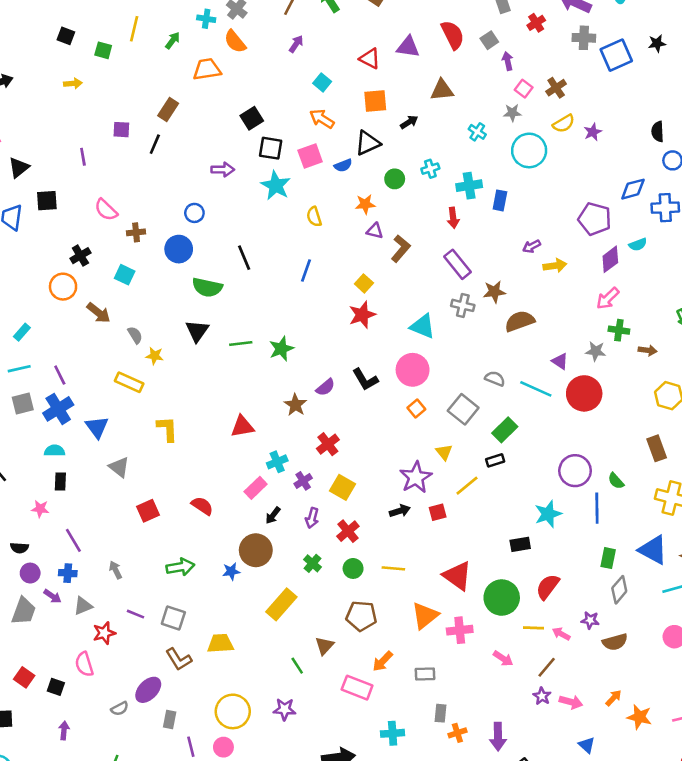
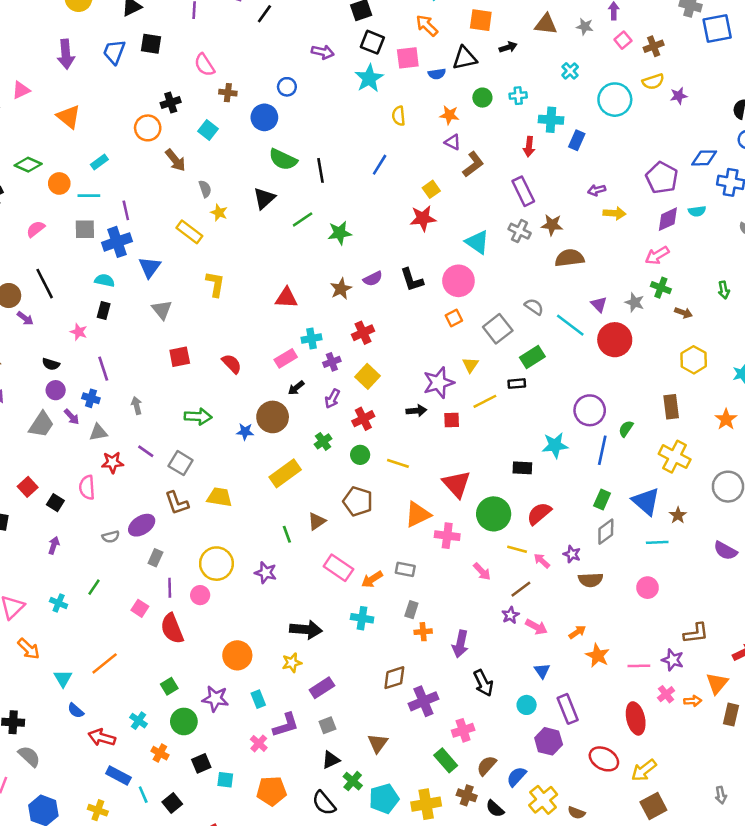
gray star: (512, 113) -> (585, 27), moved
black line: (244, 258) -> (320, 170), moved
green line: (241, 344) -> (303, 219), turned -40
green semicircle: (616, 481) -> (626, 429), turned 63
orange arrow: (383, 661) -> (372, 579), moved

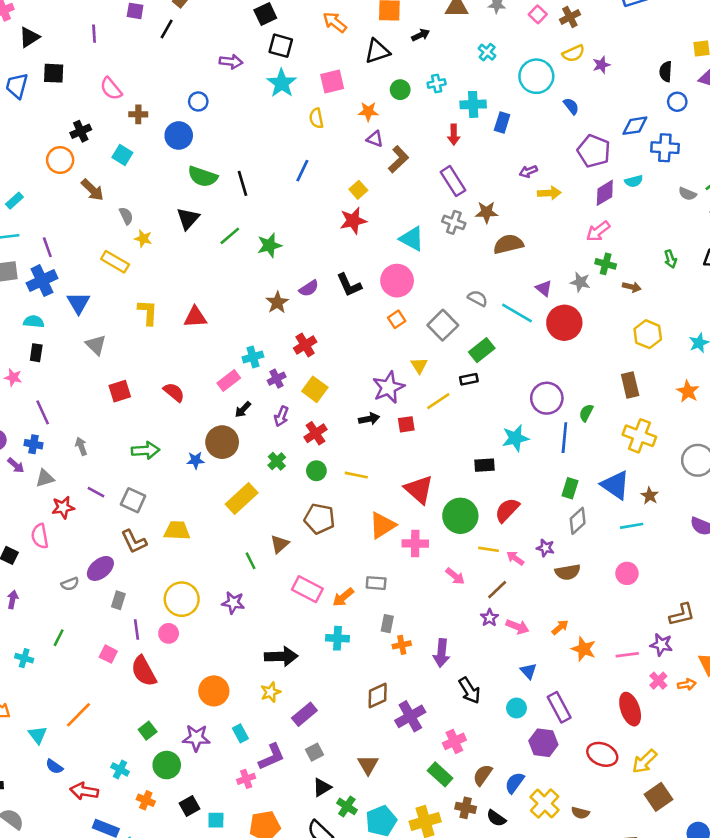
pink square: (408, 58) -> (332, 82), moved
blue semicircle: (437, 74) -> (571, 106), moved, turned -112
red triangle: (286, 298) -> (195, 317), moved
pink cross: (259, 743) -> (246, 779), turned 35

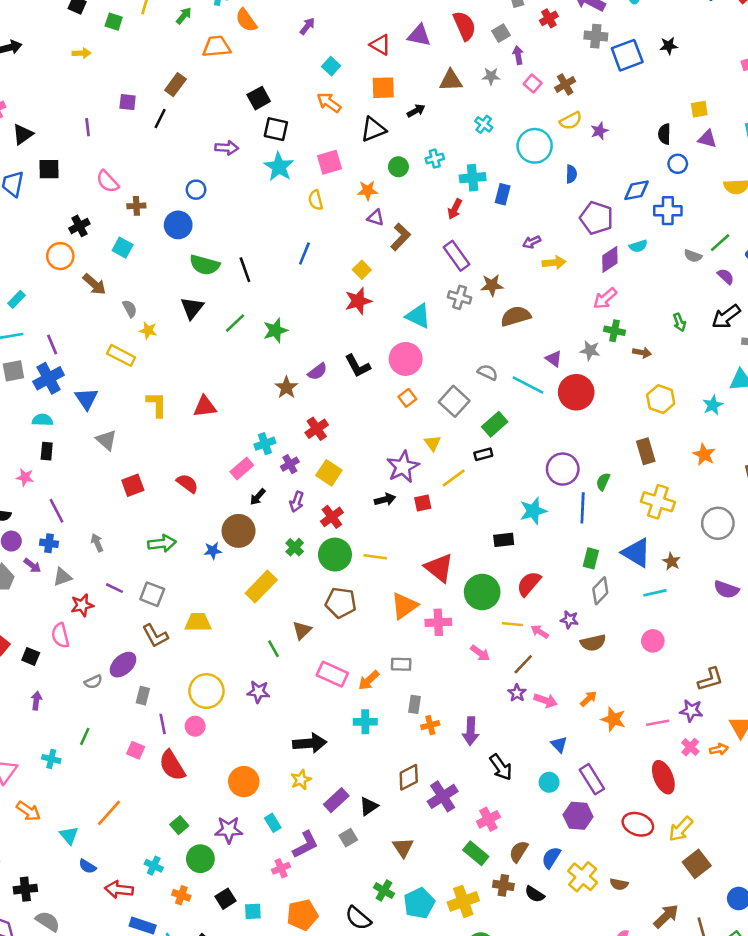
blue semicircle: (571, 106) -> (571, 174), turned 42
red arrow: (454, 135) -> (455, 209), turned 30
green circle: (316, 471) -> (335, 555), size x1.6
black triangle: (322, 787) -> (369, 806), moved

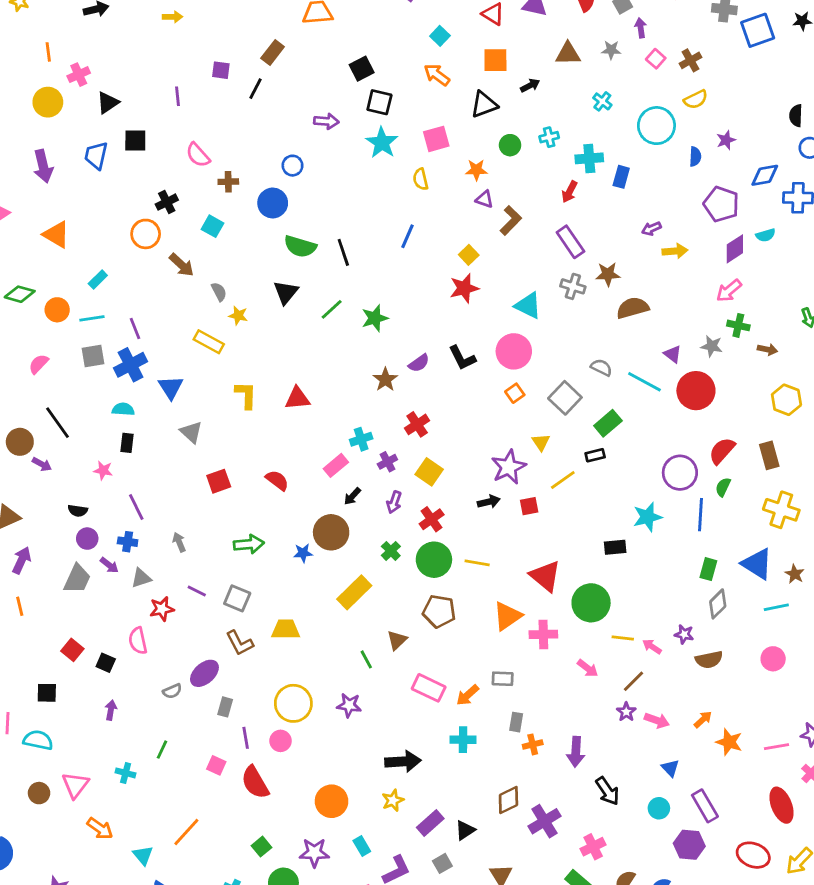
purple star: (599, 131) -> (726, 140), moved
red semicircle: (529, 584) -> (722, 451), moved

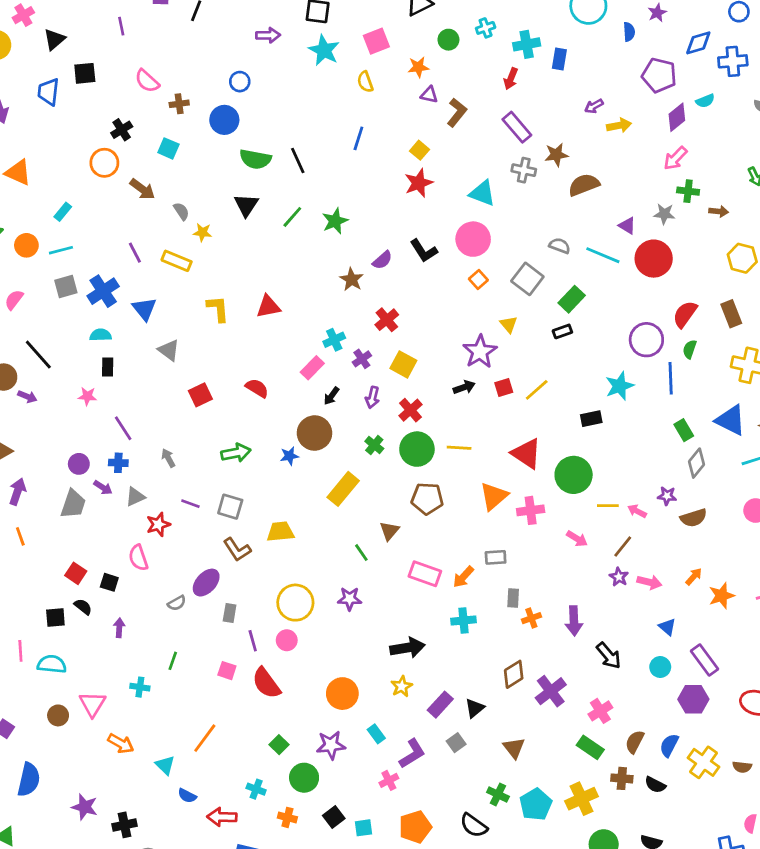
purple line: (135, 329) -> (135, 253), moved
yellow line: (563, 480) -> (537, 390), moved
black semicircle: (78, 511) -> (83, 607), moved, turned -144
green rectangle: (708, 569) -> (684, 430), turned -40
orange star: (729, 742) -> (722, 596), turned -30

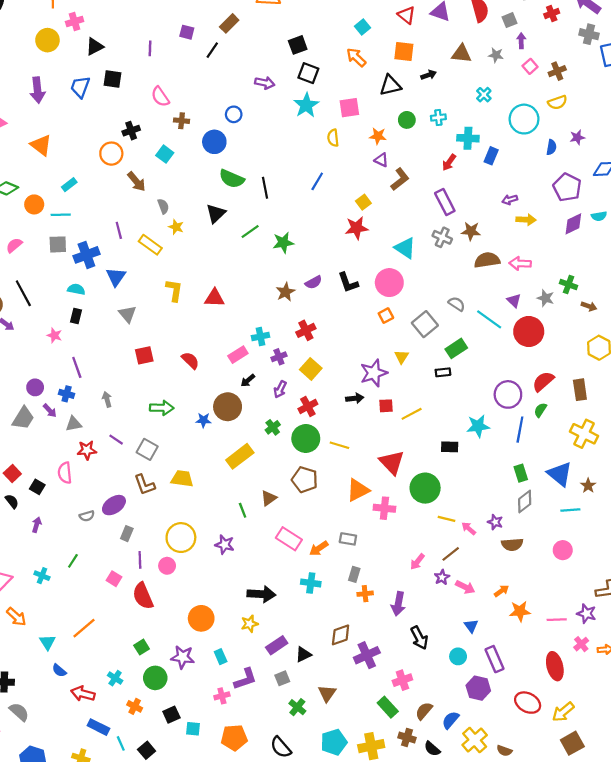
pink arrow: (675, 158) -> (520, 263), moved, turned 35
pink arrow: (577, 539) -> (417, 562), moved, turned 84
green cross: (498, 794) -> (297, 707), moved

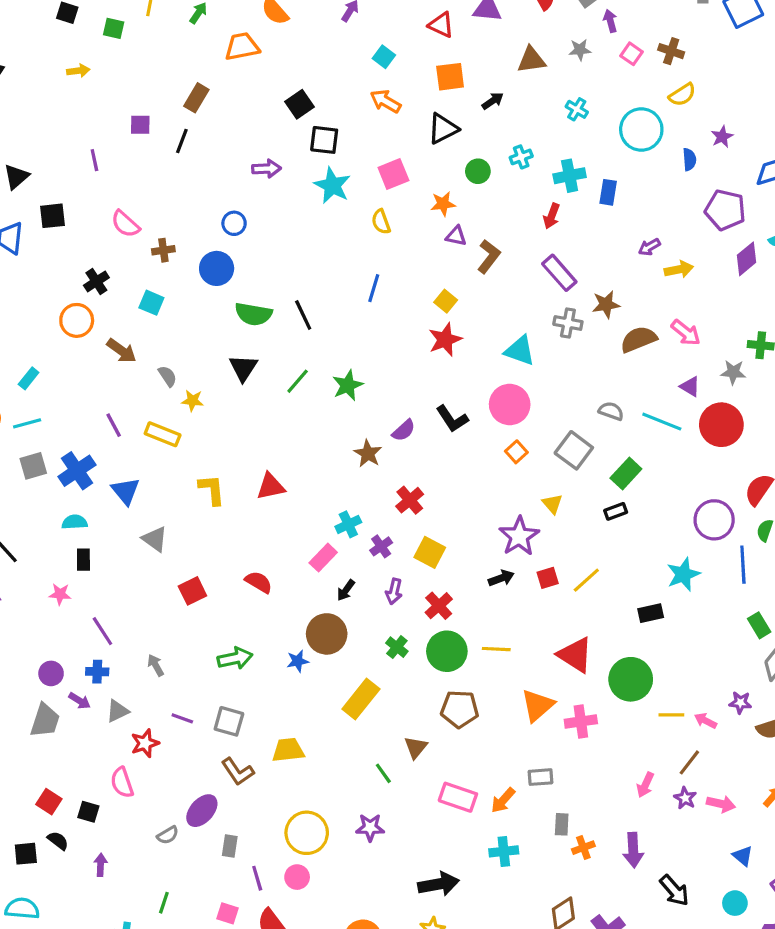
brown cross: (557, 71) -> (671, 51), turned -35
pink arrow: (520, 263) -> (686, 333), turned -130

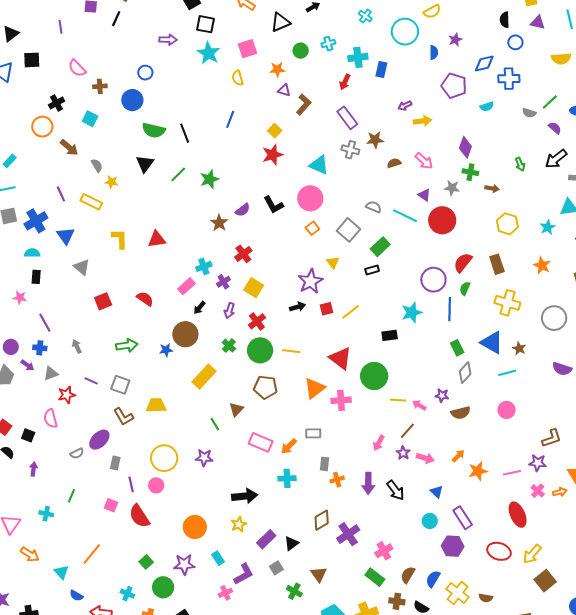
purple diamond: (747, 259) -> (465, 147), moved, turned -35
brown semicircle: (639, 339) -> (394, 163), size x0.6
black arrow: (674, 890) -> (396, 490), moved

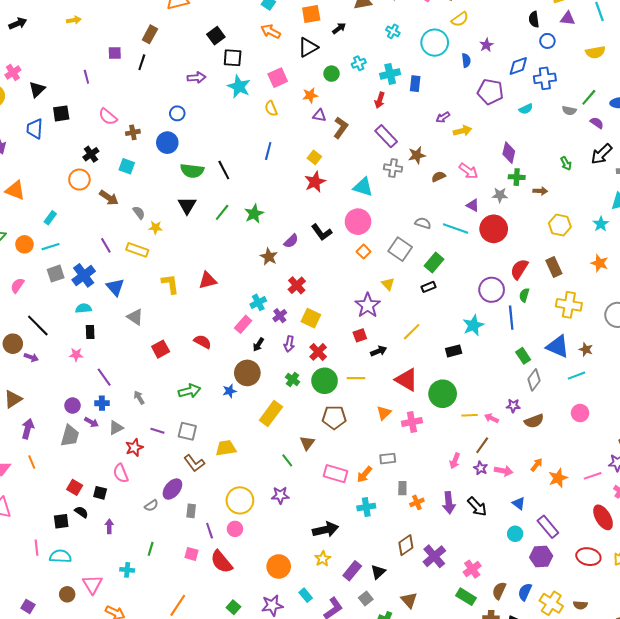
black arrow: (297, 307) -> (379, 351), moved
red square: (327, 309) -> (360, 335), moved
orange triangle: (315, 388) -> (384, 413), size x0.7

